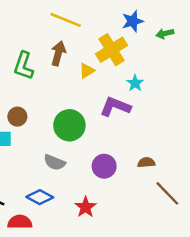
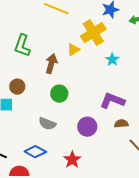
brown arrow: (58, 53) -> (51, 64), moved
purple L-shape: (115, 107) -> (112, 101), moved
green circle: (69, 125) -> (59, 94), size x0.7

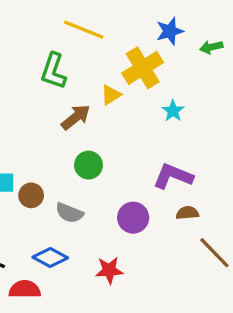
green L-shape: (22, 46) -> (53, 71), moved
brown arrow: (51, 64) -> (76, 117), turned 36
brown circle: (17, 87) -> (31, 195), moved
red star: (72, 160) -> (109, 270), turned 30

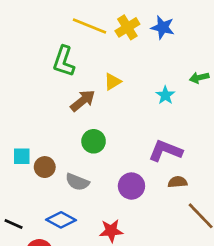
blue star: (170, 31) -> (163, 27), turned 30
green arrow: (211, 47) -> (199, 78), moved
yellow cross: (143, 68) -> (127, 27), moved, size x0.7

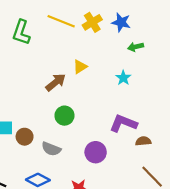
green L-shape: (64, 61) -> (21, 32), moved
green arrow: (199, 78) -> (136, 47), moved
brown semicircle: (178, 182) -> (143, 141), moved

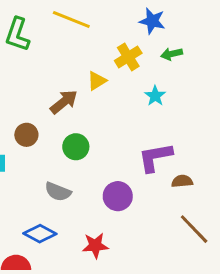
yellow cross: (92, 22) -> (128, 57), moved
purple L-shape: (123, 123) -> (155, 157), turned -32
brown circle: (25, 137) -> (26, 135), moved

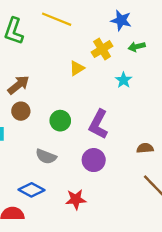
brown arrow: (64, 102) -> (18, 85), moved
purple L-shape: (155, 157) -> (98, 124), moved, turned -52

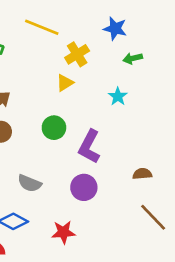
yellow cross: (102, 49) -> (77, 54), moved
green circle: (60, 121) -> (54, 128), moved

